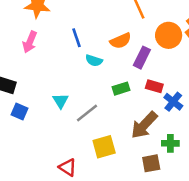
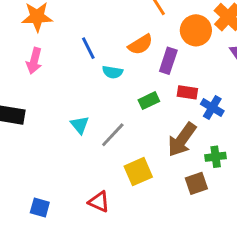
blue square: (20, 111) -> (40, 208), moved

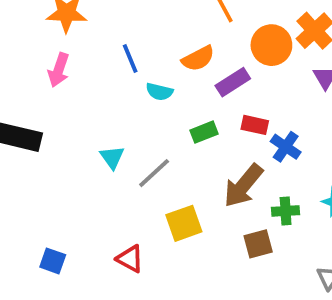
purple rectangle: (168, 61) -> (233, 82), turned 35

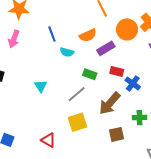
green rectangle: (204, 132) -> (90, 74), turned 40
gray line: (154, 173) -> (77, 94), moved
green cross: (286, 211) -> (140, 118), moved

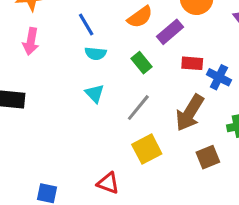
cyan semicircle: (67, 52) -> (96, 54), moved
green rectangle: (90, 74) -> (142, 63), moved, turned 40
cyan triangle: (41, 86) -> (95, 93), moved

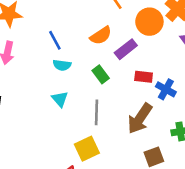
gray line: (138, 108) -> (96, 112), turned -40
yellow square: (147, 149) -> (87, 149), moved

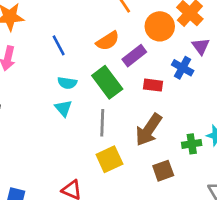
cyan semicircle: (62, 65) -> (67, 83), moved
green rectangle: (101, 74) -> (107, 82), size x1.6
blue cross: (166, 89) -> (183, 68), moved
yellow square: (87, 149) -> (109, 159), moved

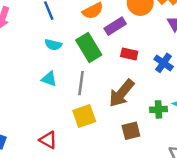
blue cross: (183, 68) -> (164, 63), moved
cyan triangle: (63, 108) -> (49, 79), moved, turned -35

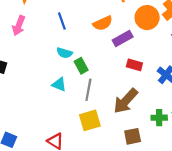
green rectangle: (89, 48) -> (81, 66), moved, size x0.6

